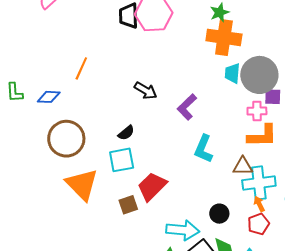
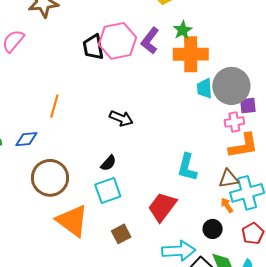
purple L-shape: (187, 107) -> (150, 41), moved
red trapezoid: (152, 186) -> (162, 207), moved
orange arrow: (259, 204) -> (227, 205), moved

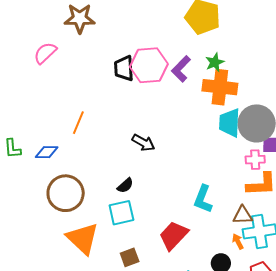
cyan trapezoid: (204, 88) -> (230, 123), size x1.4

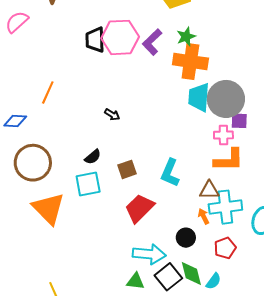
black arrow: (143, 143) -> (112, 115), size x0.7
brown square: (130, 257) -> (127, 169), moved

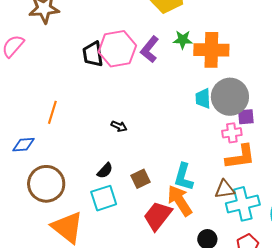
green star: (186, 37) -> (183, 40), turned 30
orange cross: (190, 61) -> (211, 50), moved
cyan trapezoid: (199, 97) -> (203, 98), size x0.7
orange arrow: (204, 216) -> (180, 201), moved, size x2.0

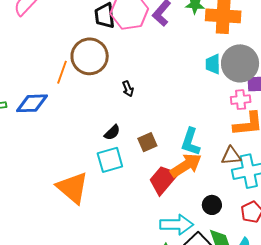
black arrow: (119, 126) -> (128, 89), turned 42
blue diamond: (24, 145) -> (32, 103), size x1.4
brown circle: (46, 184) -> (90, 56), moved
orange arrow: (180, 201) -> (186, 165), turned 88

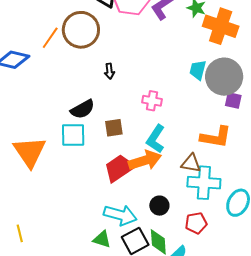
pink cross: (241, 100) -> (152, 101), moved
black semicircle: (112, 132) -> (83, 109), size x1.4

